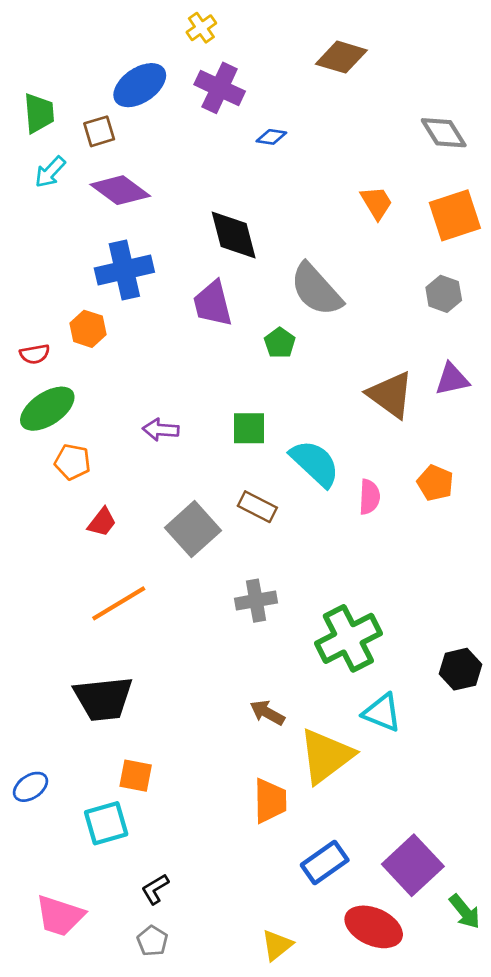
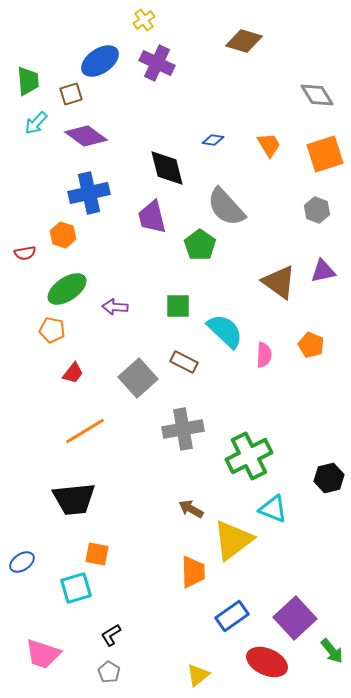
blue diamond: (271, 137) -> (213, 140), moved
green pentagon: (280, 343) -> (200, 245), size x1.4
green ellipse: (47, 409) -> (67, 289), moved
gray cross: (256, 601) -> (183, 429), size x1.4

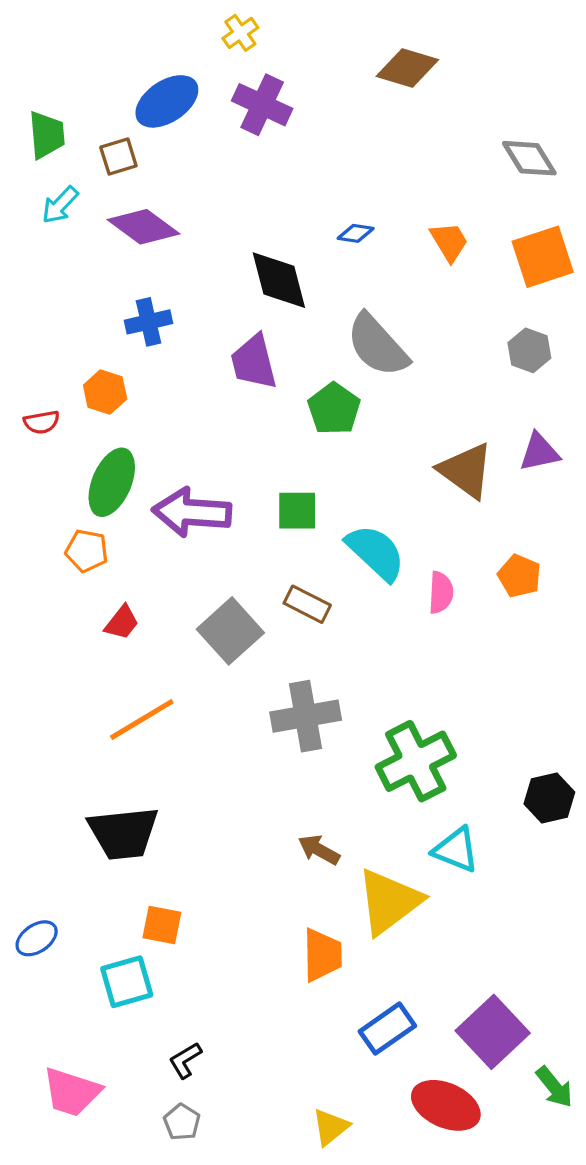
blue cross: (89, 193) -> (149, 322), size x0.7
green ellipse: (67, 289) -> (112, 482), turned -33
purple arrow: (115, 307) -> (192, 512), size x1.8

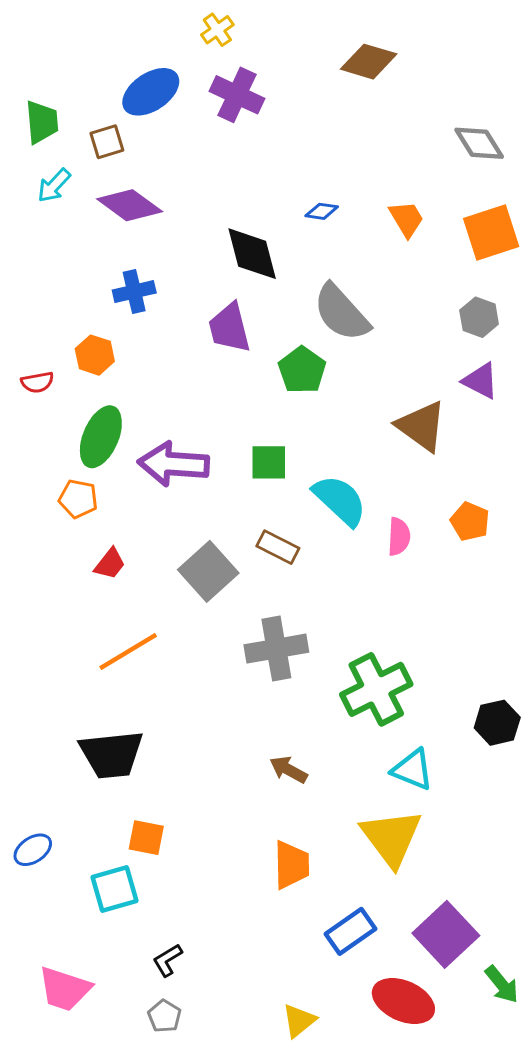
purple triangle: (539, 452) -> (481, 381), moved, turned 39
yellow triangle: (389, 902) -> (391, 838), moved, turned -30

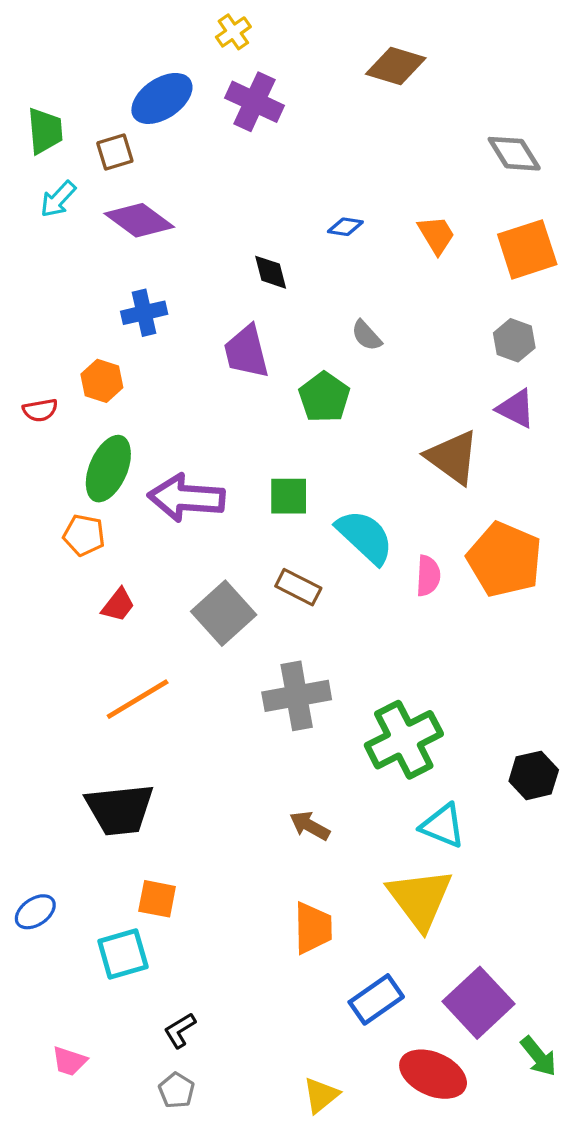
black diamond: (252, 254) -> (271, 272), size x0.6
gray semicircle: (341, 313) -> (366, 335), size x0.5
orange pentagon: (470, 521) -> (504, 560), size x1.8
pink trapezoid: (65, 989) -> (69, 1061), size x0.6

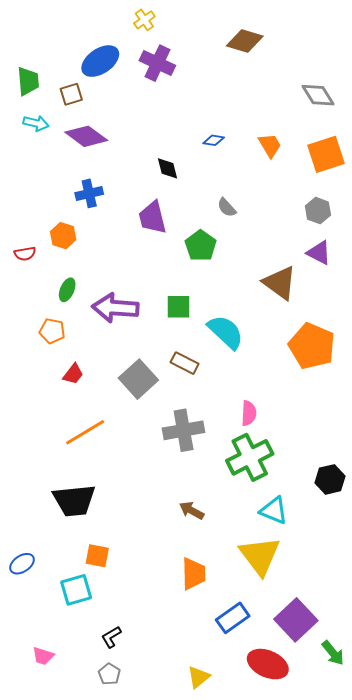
cyan arrow: (58, 199) -> (36, 123), turned -120
green ellipse: (108, 469) -> (67, 290), size x0.6
pink semicircle: (428, 576) -> (249, 413), moved

